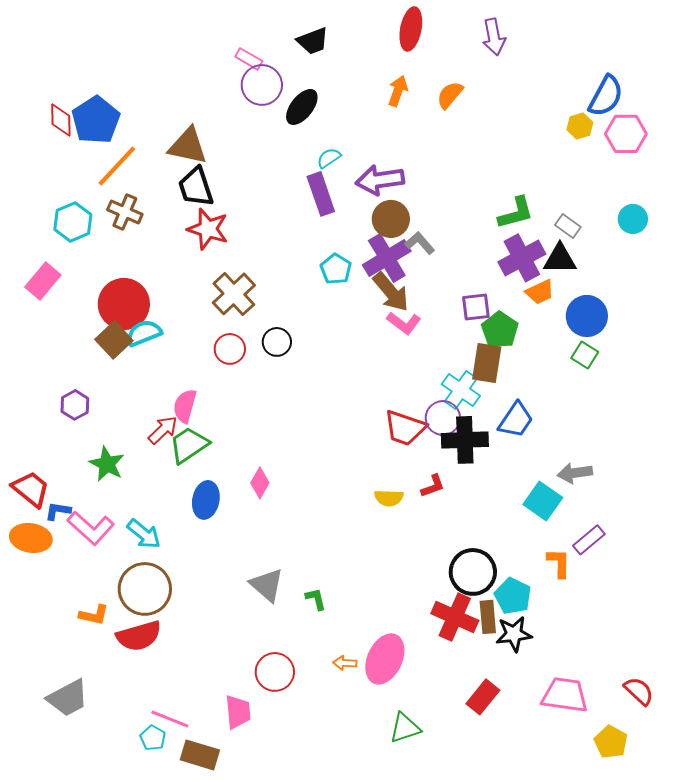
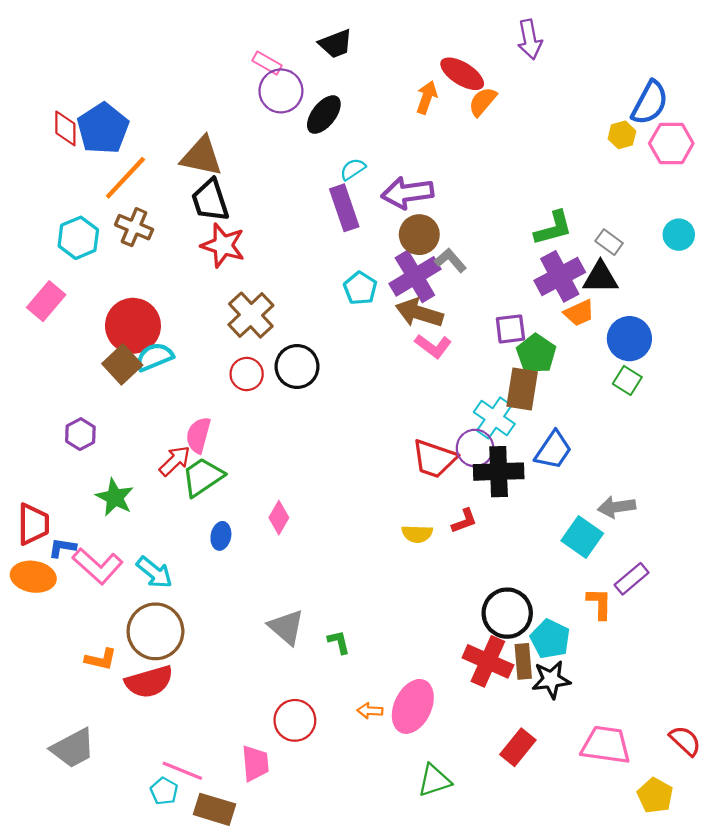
red ellipse: (411, 29) -> (462, 74), moved, turned -69
brown arrow: (391, 292) -> (419, 313), turned 147
black circle: (277, 342) -> (297, 367), size x1.4
red trapezoid: (31, 489) -> (33, 524), turned 51
blue ellipse: (206, 500) -> (221, 536), size x0.7

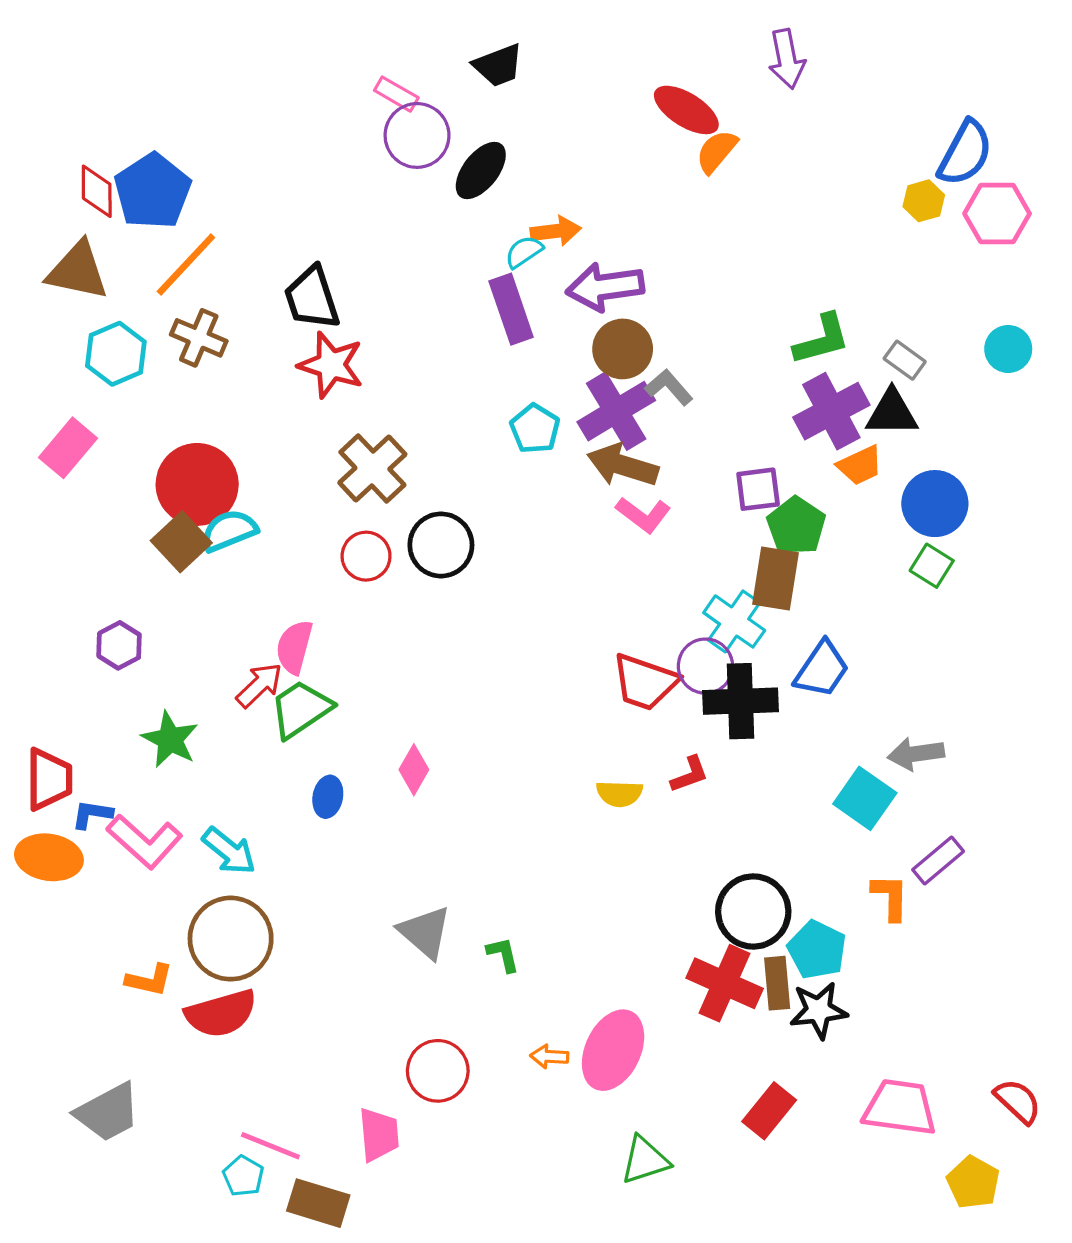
orange arrow: (427, 97) -> (556, 231), moved, turned 64
brown triangle: (202, 156) -> (78, 271), moved

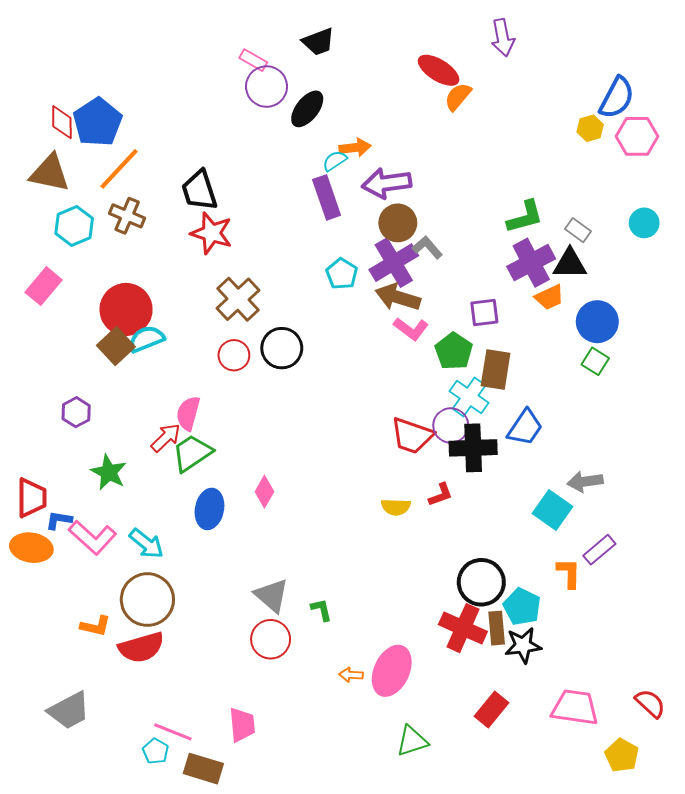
green pentagon: (796, 526) -> (454, 351), moved
blue ellipse: (328, 797) -> (210, 509), size x1.5
red circle: (438, 1071) -> (271, 639), moved

